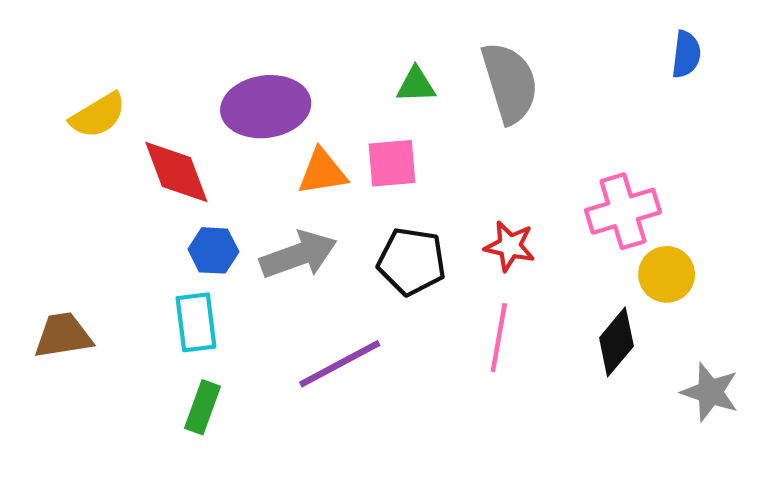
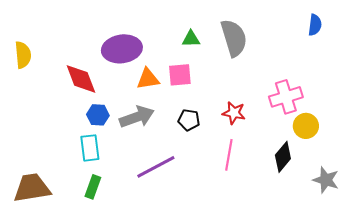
yellow semicircle: (98, 115) -> (23, 55), moved, turned -64
black pentagon: (412, 261) -> (189, 120), size x0.7
brown trapezoid: (63, 335) -> (32, 188), moved, size x1.4

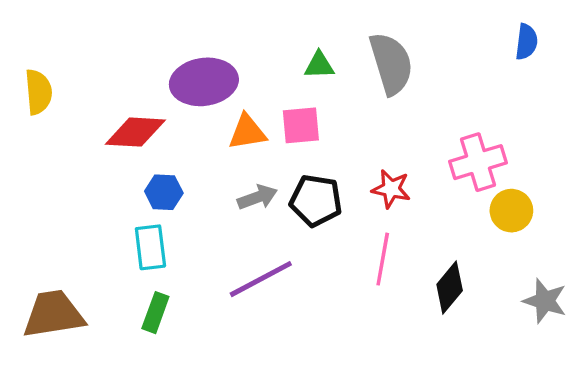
red diamond: (81, 79) -> (135, 132), turned -66
gray arrow: (137, 117) -> (257, 197), moved, size x0.7
black pentagon: (189, 120) -> (316, 201), size x1.4
black diamond: (283, 157) -> (450, 287), moved

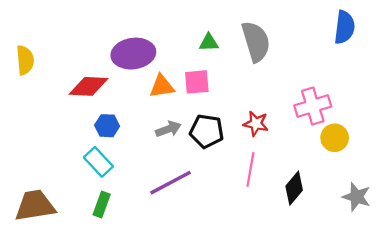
blue semicircle: (526, 42) -> (344, 27), size x1.4
cyan rectangle: (150, 247) -> (98, 162), turned -36

